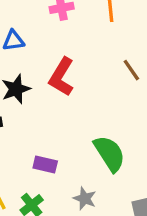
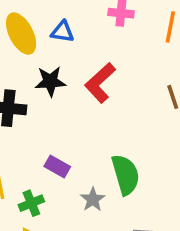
gray star: (85, 199) -> (93, 199), moved

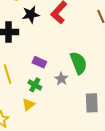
green cross: (31, 203) -> (35, 85), moved, turned -32

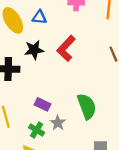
gray star: (61, 79) -> (58, 123), moved

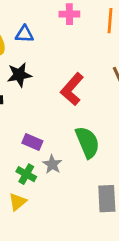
red L-shape: (66, 48) -> (72, 89), moved

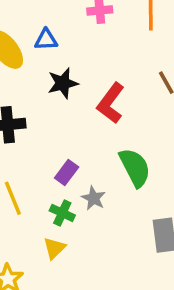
black star: (19, 75) -> (63, 83), moved
purple rectangle: (32, 142) -> (67, 173), turned -72

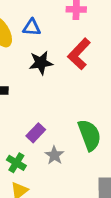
red L-shape: (111, 103) -> (79, 54), moved
green cross: (62, 213) -> (16, 163), moved

